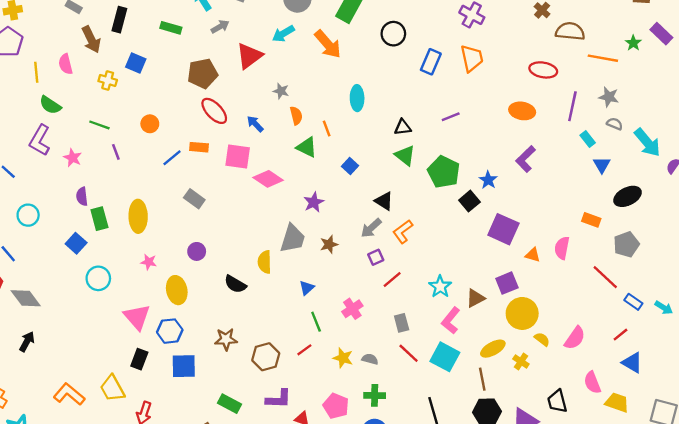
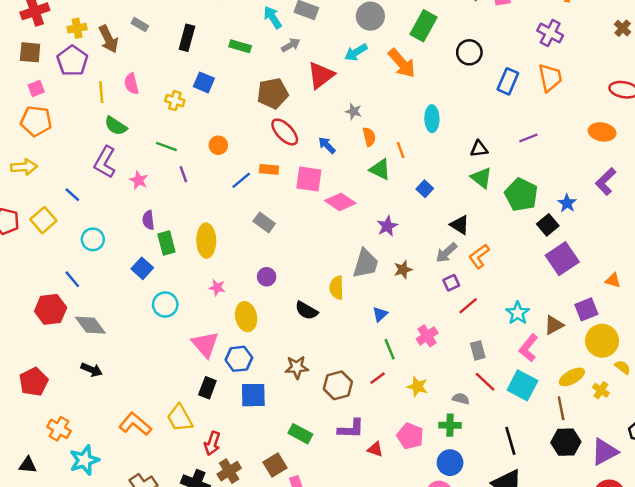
brown arrow: (91, 40) -> (108, 39), moved
purple square: (503, 229) -> (562, 259), moved, turned 32
black arrow: (27, 342) -> (92, 370), turned 84
gray semicircle: (370, 359) -> (461, 399), moved

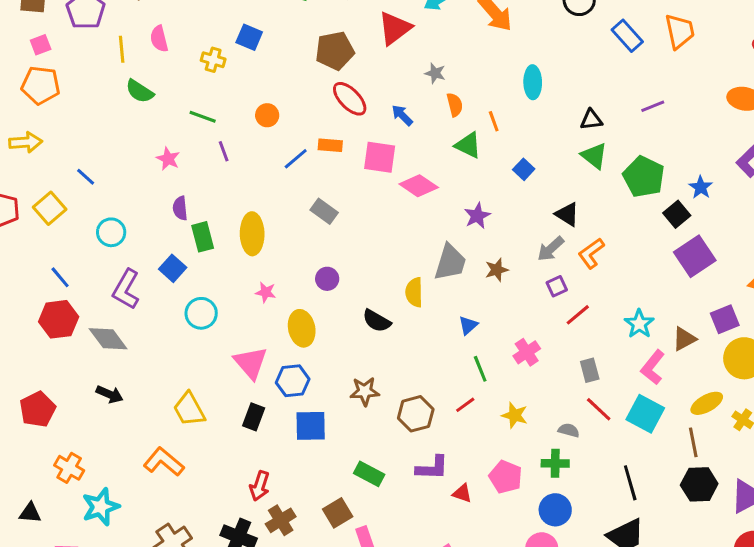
blue rectangle: (508, 81) -> (627, 36), turned -65
purple L-shape: (105, 162) -> (126, 289), moved
blue line: (72, 279) -> (60, 277), moved
yellow trapezoid: (180, 418) -> (189, 409), moved

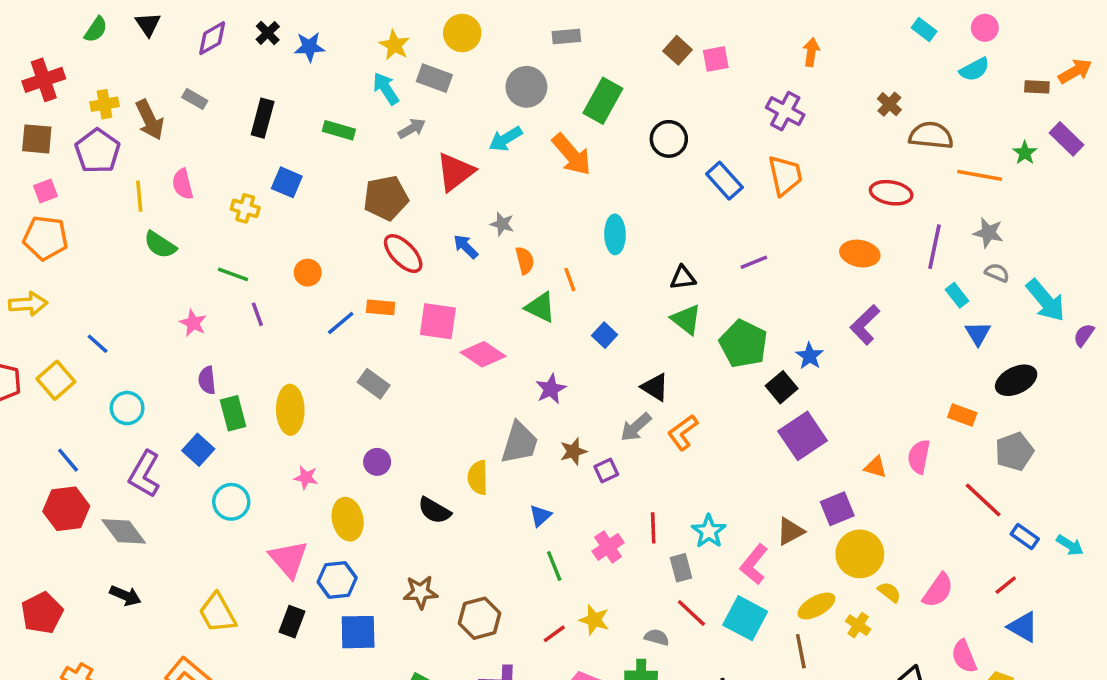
blue arrow: (402, 115) -> (466, 247), moved
purple square: (557, 286) -> (606, 471), moved
red line: (578, 315) -> (653, 528), moved, turned -52
cyan star: (639, 324) -> (709, 531), moved
red line: (465, 405) -> (554, 634), moved

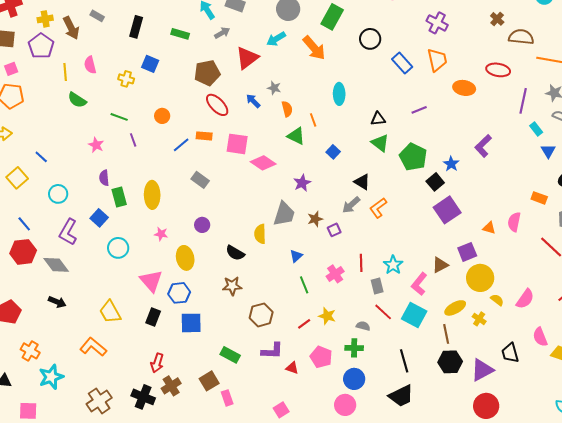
orange ellipse: (860, 254) -> (464, 88), moved
brown star: (421, 592) -> (232, 286), moved

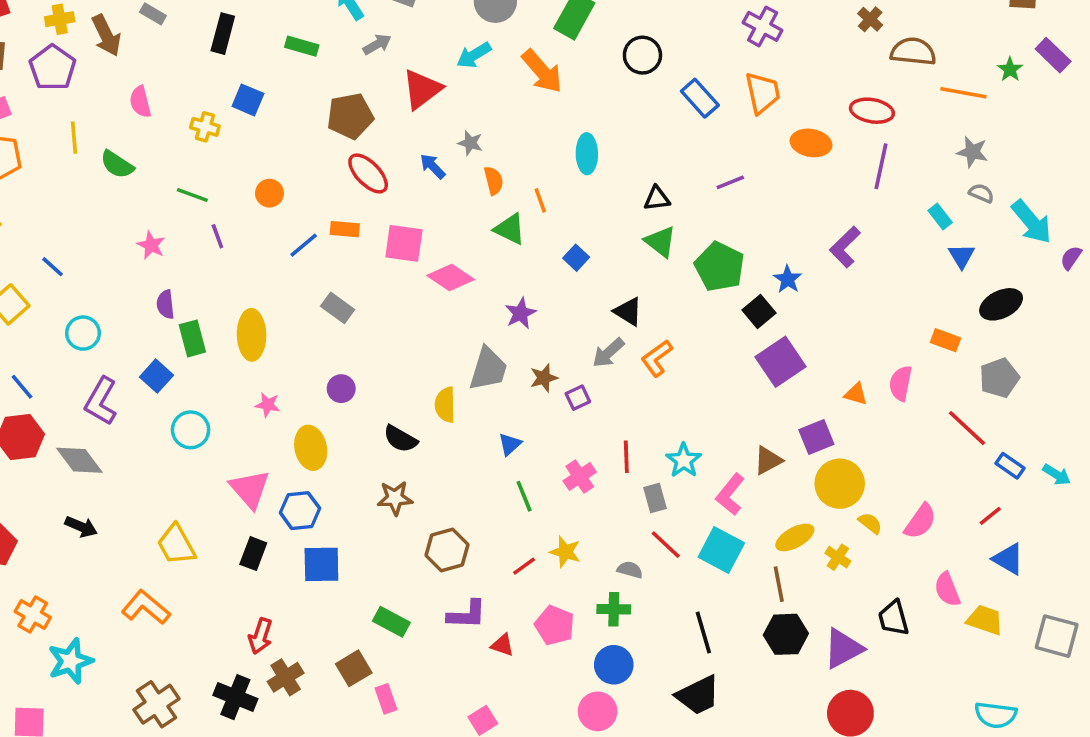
yellow line: (65, 72) -> (74, 138), moved
purple line: (523, 101) -> (881, 166), moved

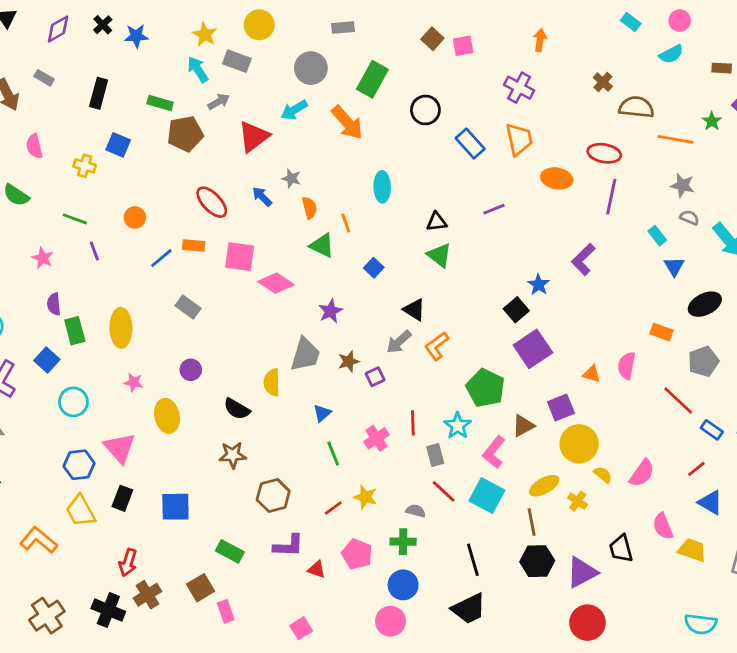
brown pentagon: (350, 116) -> (185, 134), moved
green pentagon: (720, 267) -> (485, 388), moved
blue hexagon: (300, 511) -> (79, 465), moved
yellow trapezoid: (176, 545) -> (80, 511), moved

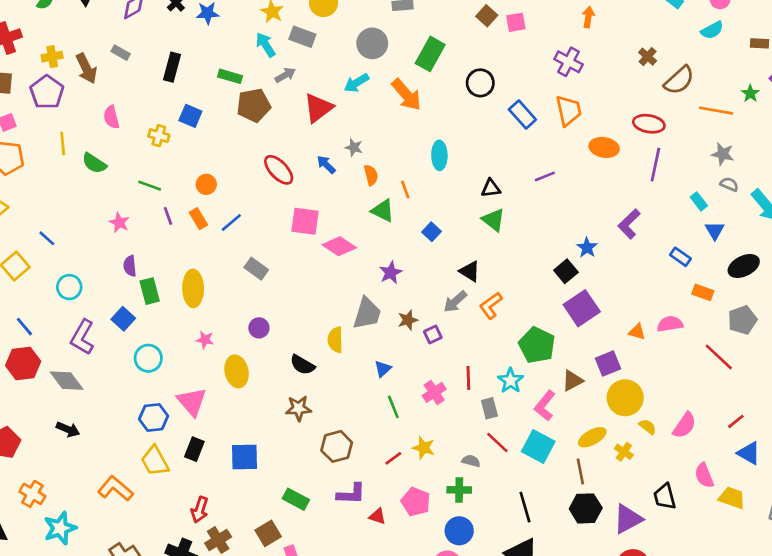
brown semicircle: (636, 107) -> (679, 80), turned 132
orange rectangle: (194, 245) -> (198, 219), moved, turned 54
pink semicircle: (627, 366) -> (670, 324), turned 70
blue rectangle: (712, 430) -> (680, 257), moved

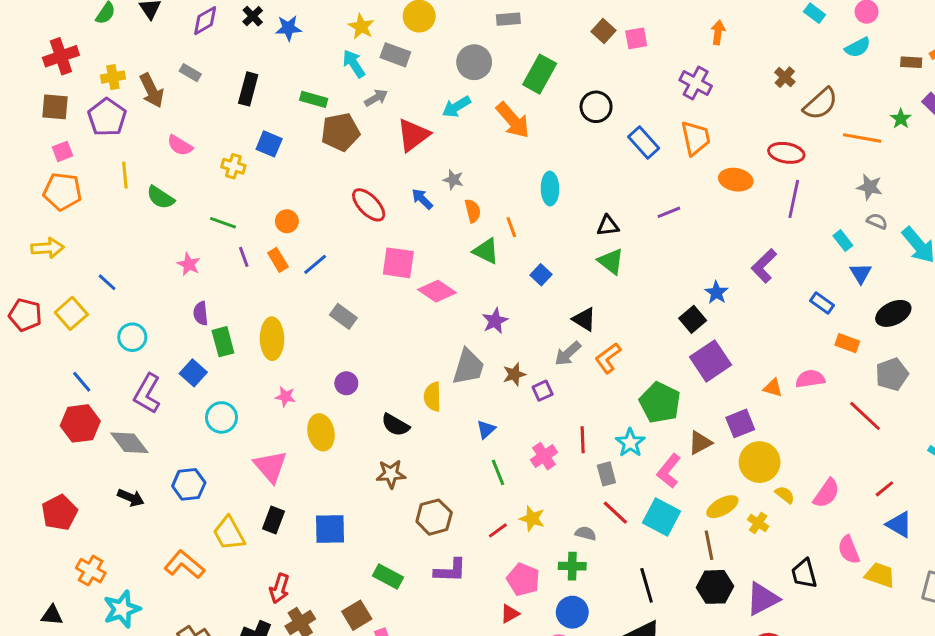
pink semicircle: (111, 117) -> (180, 145), turned -45
blue hexagon: (154, 417) -> (189, 484), moved
red triangle: (378, 516) -> (510, 614), moved, turned -48

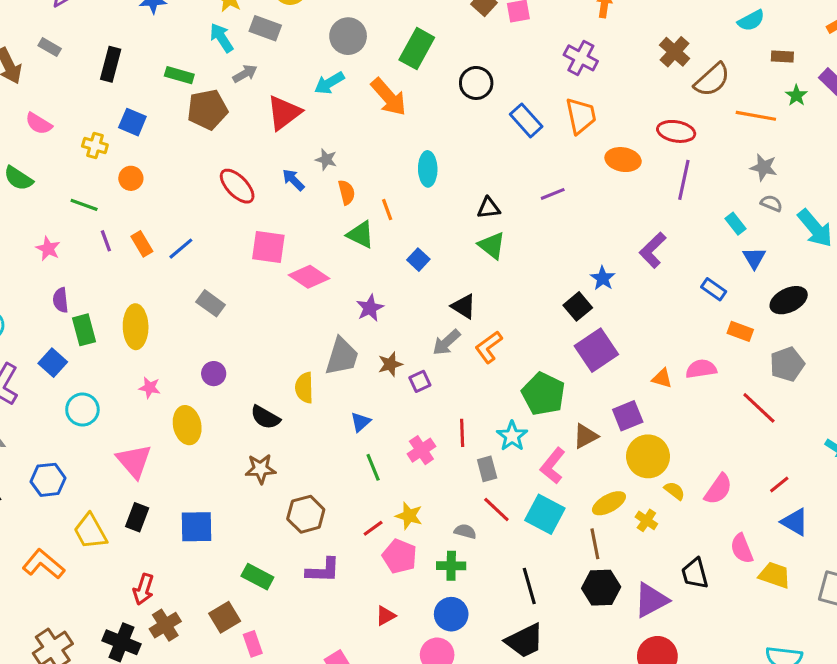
brown rectangle: (911, 62) -> (782, 56), moved
brown cross: (785, 77) -> (675, 52), size x1.4
orange circle: (287, 221) -> (131, 178), moved
pink pentagon: (523, 579) -> (400, 556), moved

